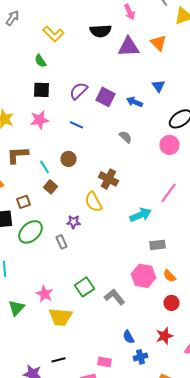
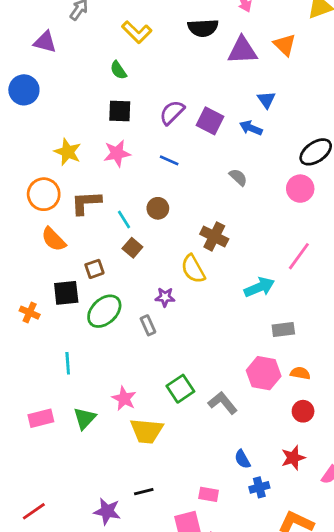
blue triangle: (158, 86) -> (266, 100), moved
orange semicircle: (169, 276) -> (300, 373), turned 144

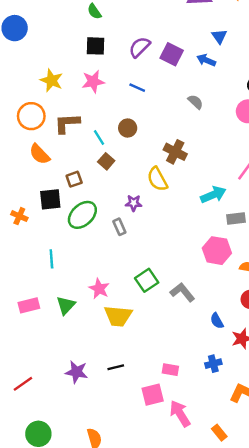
gray rectangle: (283, 329) -> (236, 218), moved
pink hexagon: (264, 373) -> (217, 251), moved
blue semicircle: (242, 459) -> (217, 321), moved
purple star: (107, 511) -> (76, 372), moved

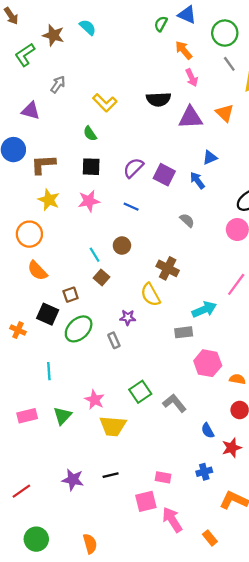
blue triangle: (219, 36) -> (210, 158), turned 42
blue arrow: (206, 60) -> (197, 180), turned 30
brown L-shape: (67, 123) -> (43, 164), moved
black square: (50, 199) -> (48, 314), turned 30
gray rectangle: (236, 218) -> (184, 332), moved

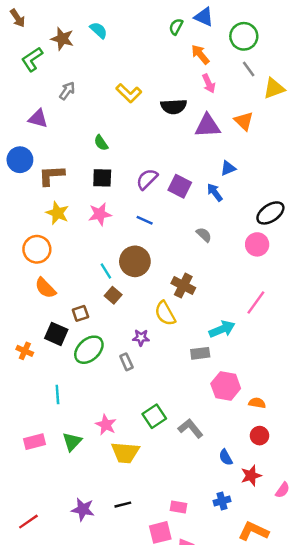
yellow L-shape: (105, 103) -> (129, 93), moved
brown circle: (122, 246) -> (135, 261), size x1.6

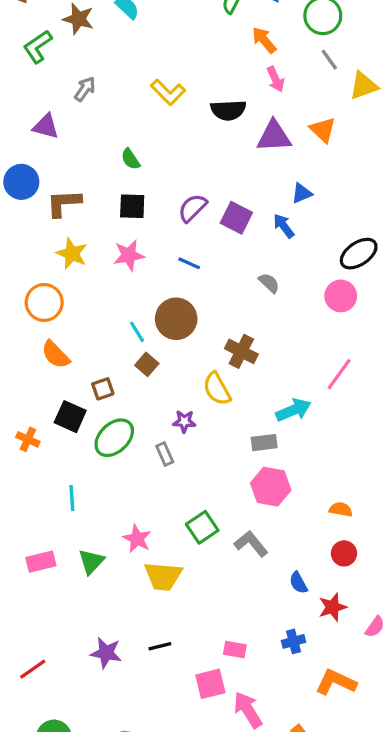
pink hexagon: (226, 386) -> (271, 487), moved

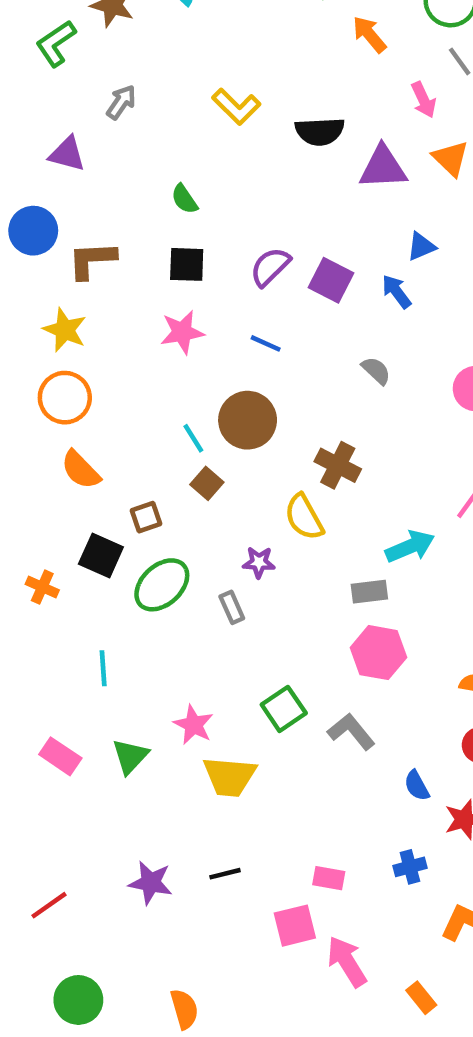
pink arrow: (276, 79) -> (424, 100), moved
yellow star: (72, 254) -> (65, 330), moved
pink rectangle: (41, 562) -> (60, 756), turned 48

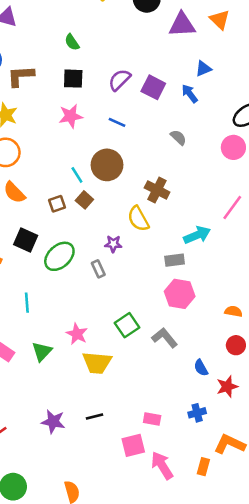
brown square: (146, 517) -> (57, 204), moved
orange rectangle: (421, 998) -> (203, 467), moved, turned 54

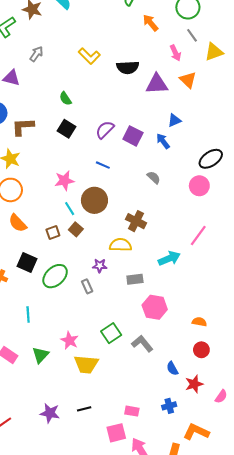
black square: (73, 79) -> (66, 129), turned 30
pink star: (71, 116) -> (64, 181), moved
yellow semicircle: (138, 219) -> (120, 245), turned 120
gray rectangle: (175, 260) -> (135, 279), moved

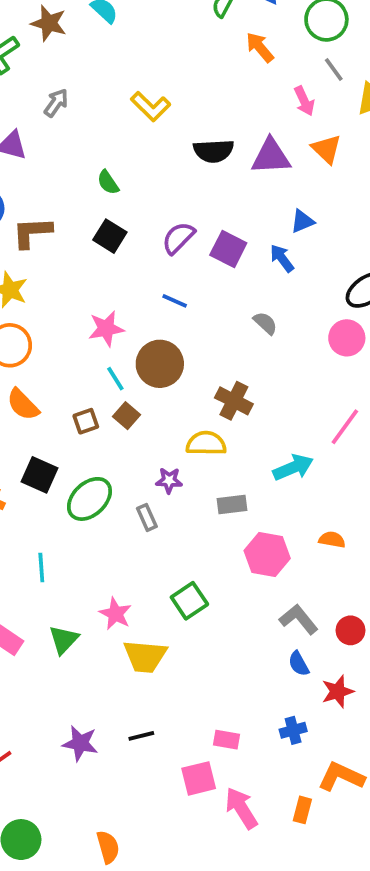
black semicircle: (128, 67) -> (214, 151), moved
orange semicircle: (199, 322) -> (332, 540), moved
gray L-shape: (142, 344) -> (299, 619), moved

